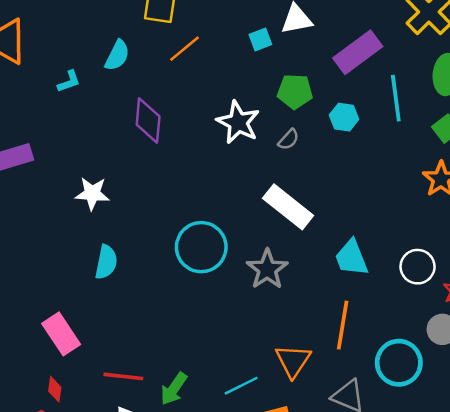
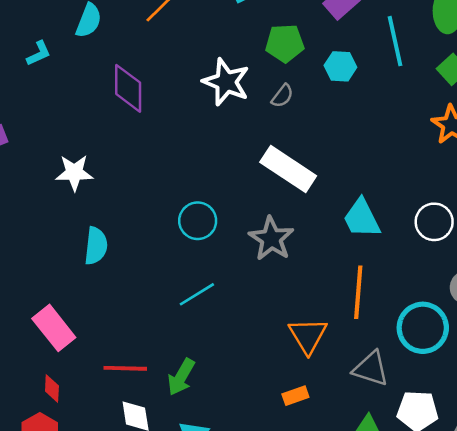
cyan circle: (201, 247) -> (198, 221), size x0.7
cyan line: (241, 386) -> (197, 294), moved

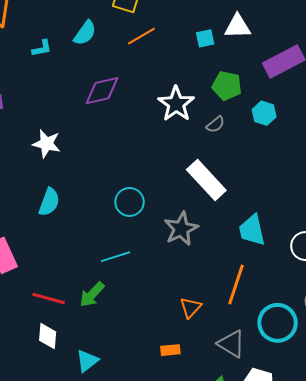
purple diamond: (128, 88) -> (102, 91), turned 63
orange triangle: (308, 336) -> (191, 308), size x0.7
green arrow: (181, 377) -> (92, 294), moved

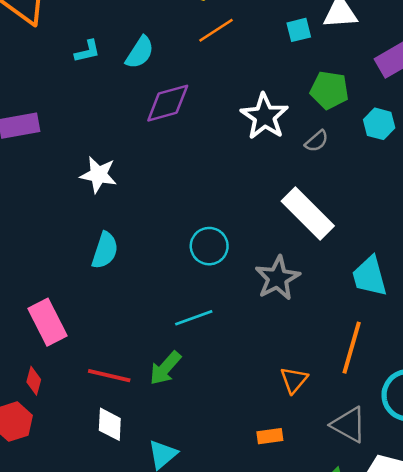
cyan semicircle: (85, 33) -> (140, 52), moved

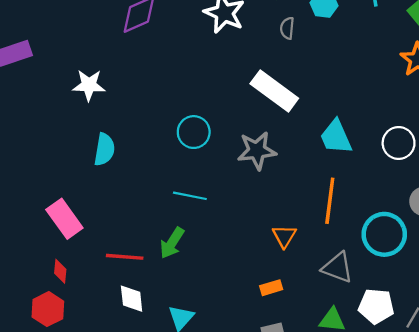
gray semicircle: (317, 141) -> (287, 28), moved, turned 145
gray star: (277, 278) -> (257, 151), turned 30
cyan line: (194, 318) -> (190, 196), turned 40

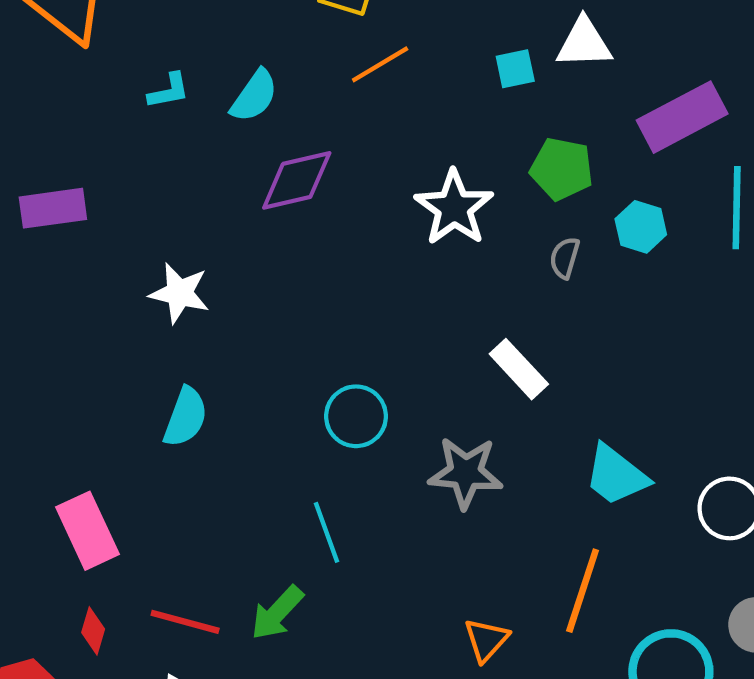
white rectangle: (274, 91) -> (519, 369), size x0.7
cyan trapezoid: (336, 137) -> (616, 475), turned -39
cyan line: (190, 196) -> (327, 532), turned 48
red diamond: (60, 271) -> (93, 631), moved

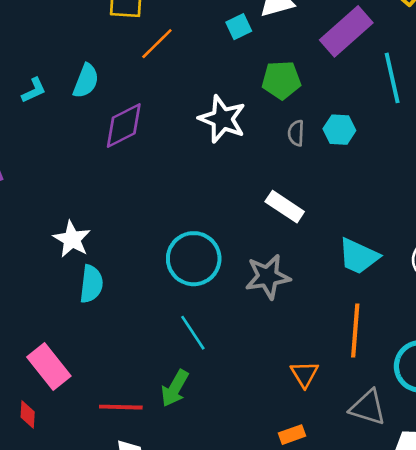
cyan hexagon: (641, 227) -> (339, 130), moved
white star: (179, 293) -> (72, 239), moved, turned 30
cyan circle: (356, 416) -> (194, 259), size x1.4
red diamond: (93, 631) -> (28, 414), moved

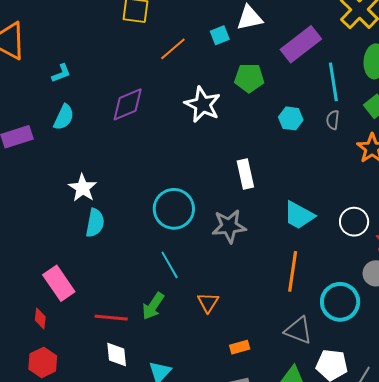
orange line: (157, 44) -> (173, 49), moved
cyan semicircle: (86, 81) -> (64, 117), moved
gray semicircle: (296, 133) -> (333, 120), moved
white rectangle: (285, 207) -> (245, 174), turned 40
orange triangle: (304, 374) -> (208, 302), moved

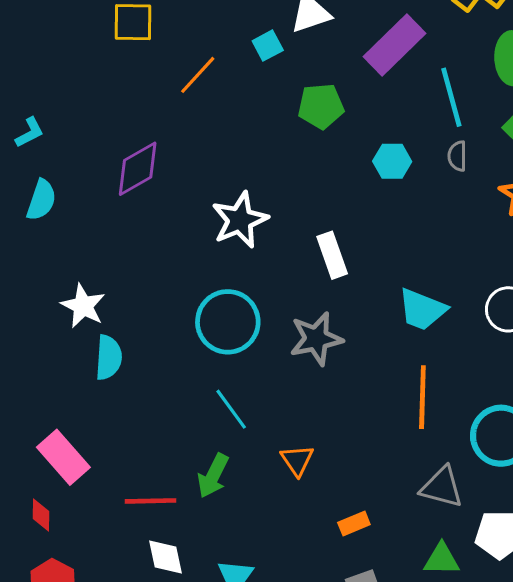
white star: (203, 104) -> (240, 220), moved, turned 30

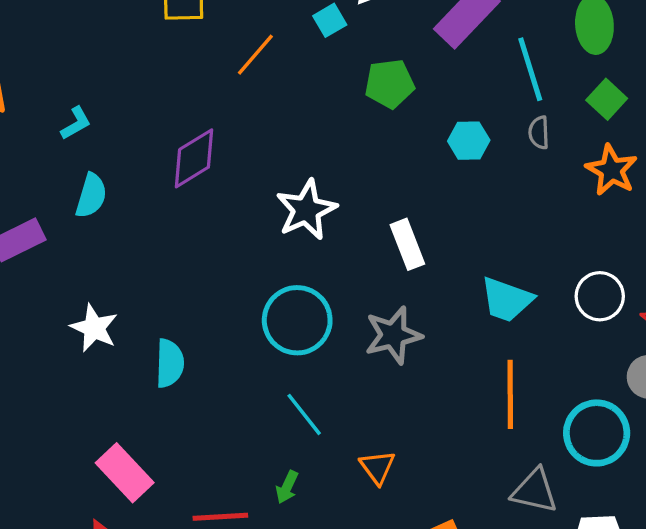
white star: (83, 306) -> (94, 328), moved
green arrow: (213, 476) -> (287, 487), size x0.7

